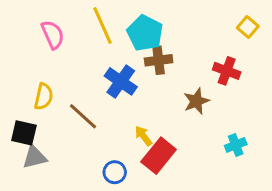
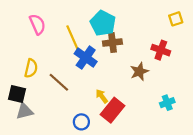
yellow line: (103, 26) -> (73, 38), moved
yellow square: (248, 27) -> (176, 19), turned 32

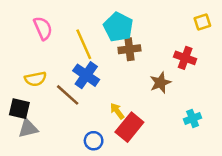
blue cross: (86, 58) -> (86, 75), moved
yellow semicircle: (31, 68) -> (35, 79), turned 66

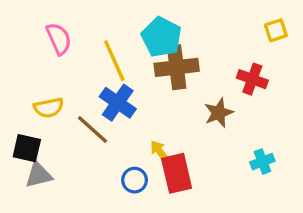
brown cross: (129, 49) -> (177, 67), size x1.4
red rectangle: (129, 127) -> (177, 173), turned -52
blue circle: (94, 141) -> (135, 180), moved

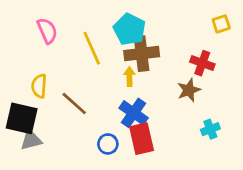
blue cross: (118, 103) -> (134, 113), moved
yellow semicircle: (49, 108) -> (39, 86), turned 105
brown star: (219, 113) -> (189, 90), moved
black square: (27, 148) -> (22, 118), size x1.4
yellow arrow: (160, 151) -> (129, 77), moved, turned 36

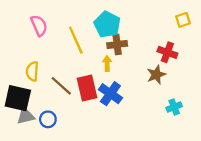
brown cross: (142, 54) -> (117, 45), size x0.7
red rectangle: (142, 139) -> (87, 88), moved
blue circle: (108, 144) -> (48, 119), moved

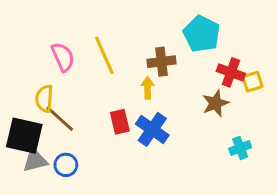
yellow square: (183, 20) -> (252, 82), moved
cyan pentagon: (107, 24) -> (202, 34), moved
pink semicircle: (39, 26) -> (63, 57), moved
brown line: (61, 86) -> (60, 119), moved
red rectangle: (87, 88) -> (120, 122), size x0.7

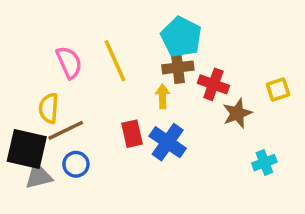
cyan pentagon: (202, 34) -> (181, 37), moved
red cross: (231, 72) -> (213, 84), moved
brown line: (60, 119) -> (66, 130), turned -68
blue circle: (66, 165) -> (76, 164), moved

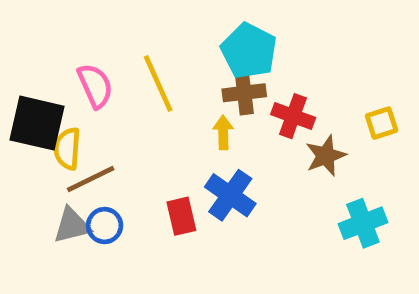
red rectangle: (132, 134) -> (181, 216), moved
black square: (27, 149) -> (37, 123), moved
cyan cross: (264, 163) -> (363, 223), size x1.4
gray triangle: (39, 176) -> (72, 226), moved

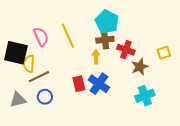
red rectangle: (181, 216) -> (79, 84), moved
cyan cross: (363, 223) -> (145, 96), moved
gray triangle: (72, 226) -> (18, 100), moved

